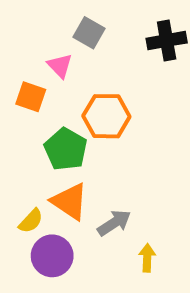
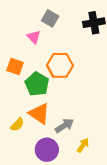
orange square: (31, 97) -> (15, 66), moved
purple circle: (52, 256) -> (47, 150), moved
yellow arrow: (147, 258) -> (83, 145), turned 32

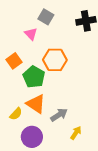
orange square: (15, 66) -> (14, 61), turned 35
purple circle: (47, 150) -> (32, 137), moved

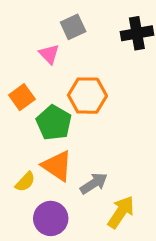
gray square: (46, 17) -> (73, 27), turned 35
yellow arrow: (76, 133) -> (121, 212), size x1.5

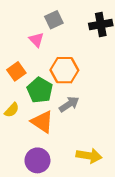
yellow semicircle: (25, 182) -> (12, 110), moved
gray arrow: (94, 183) -> (69, 104), moved
yellow arrow: (121, 212) -> (89, 156), turned 65

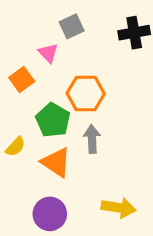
orange square: (16, 71) -> (22, 80), moved
gray arrow: (69, 104) -> (92, 139), turned -60

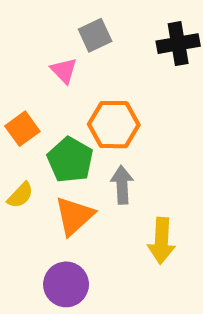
orange square: (22, 80) -> (22, 129), moved
orange triangle: (56, 162) -> (74, 216), turned 44
yellow arrow: (119, 208) -> (162, 241), moved, turned 84

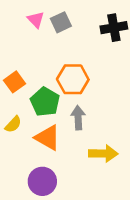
pink triangle: (64, 71) -> (36, 20), moved
orange triangle: (74, 216) -> (48, 138), turned -48
yellow arrow: (162, 241) -> (103, 154), turned -92

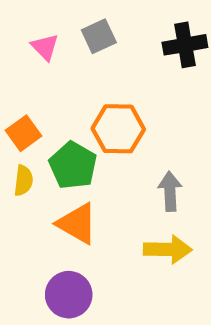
pink triangle: (36, 20) -> (45, 47), moved
gray arrow: (78, 118) -> (170, 191), moved
yellow semicircle: (13, 124) -> (23, 181), moved, turned -36

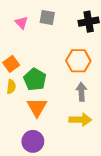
gray square: (99, 36) -> (47, 17), turned 35
orange hexagon: (118, 129) -> (78, 61), moved
orange triangle: (77, 224) -> (37, 107), turned 30

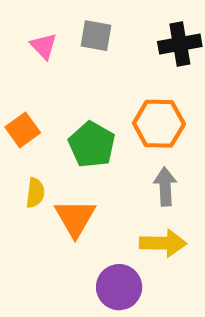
green pentagon: (35, 79) -> (92, 145), moved
yellow semicircle: (11, 87) -> (35, 193), moved
purple circle: (33, 141) -> (119, 287), moved

